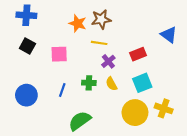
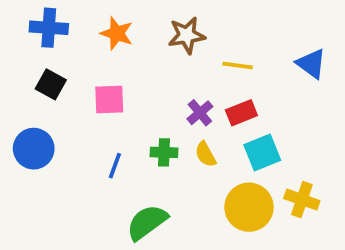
orange star: (78, 23) -> (117, 33), moved
yellow line: (99, 43) -> (238, 66), moved
red rectangle: (138, 54) -> (241, 113), moved
blue circle: (26, 95) -> (34, 149), moved

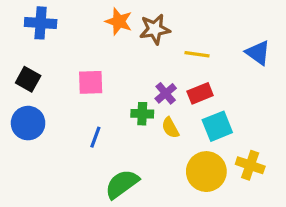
orange star: (117, 33) -> (119, 21), moved
black square: (51, 84) -> (28, 79), moved
green cross: (164, 152) -> (142, 114), moved

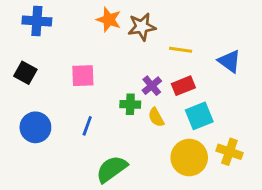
blue triangle: (258, 53) -> (229, 61), moved
blue circle: (28, 123) -> (35, 127), moved

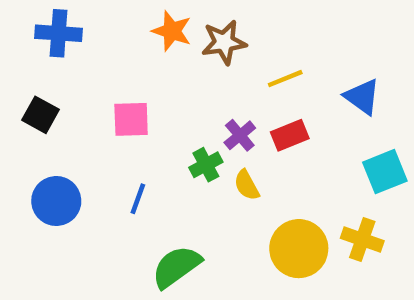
yellow line: (181, 50) -> (285, 79), turned -30
green cross: (130, 104) -> (206, 165), turned -30
cyan square: (199, 116) -> (385, 172), moved

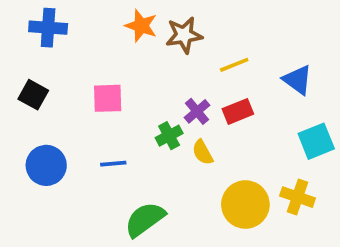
blue line: (138, 199) -> (113, 164), turned 65

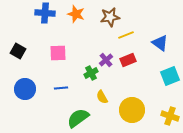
blue cross: (48, 28) -> (45, 13), moved
brown star: (184, 35) -> (110, 17), moved
yellow semicircle: (203, 152) -> (102, 97), moved
yellow cross: (298, 197) -> (170, 116), moved

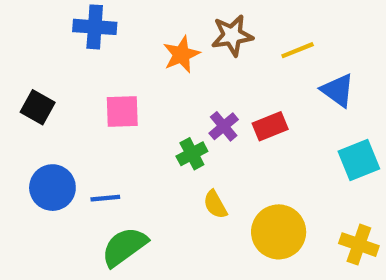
orange star: (76, 14) -> (181, 54), moved, turned 30
yellow line: (126, 35) -> (298, 50), moved
blue line: (61, 88) -> (105, 198), moved
green semicircle: (78, 118) -> (124, 247), moved

